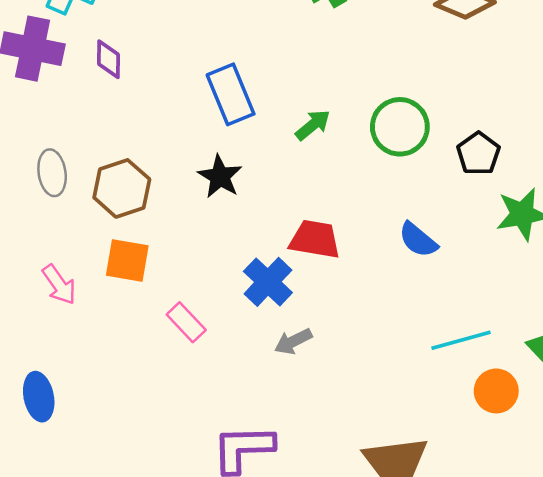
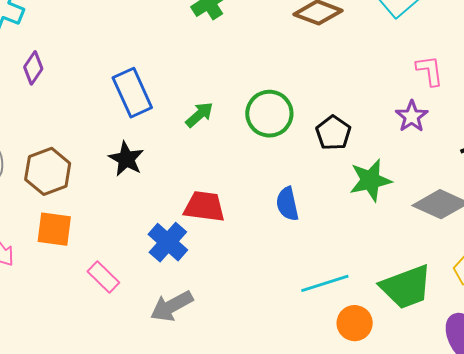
purple diamond: (108, 59) -> (33, 68), turned 36
blue semicircle: (418, 240) -> (287, 204), turned 40
gray arrow: (293, 341) -> (172, 306), moved, size x1.4

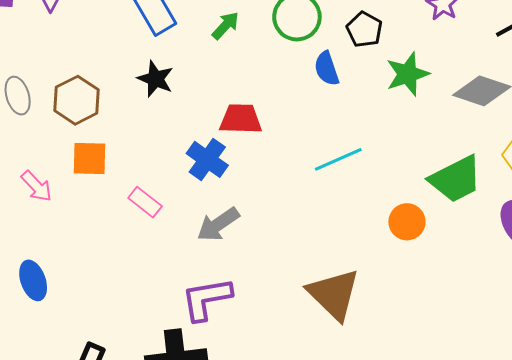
blue semicircle: (287, 204) -> (327, 69), moved
cyan line: (325, 283) -> (338, 159), moved

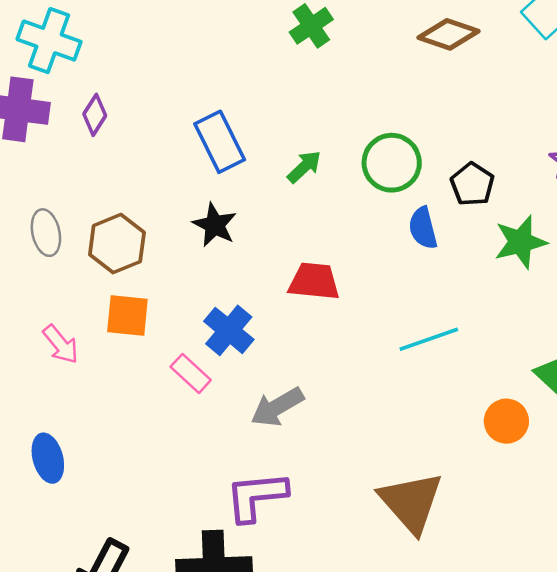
blue cross: (207, 159) -> (229, 330), moved

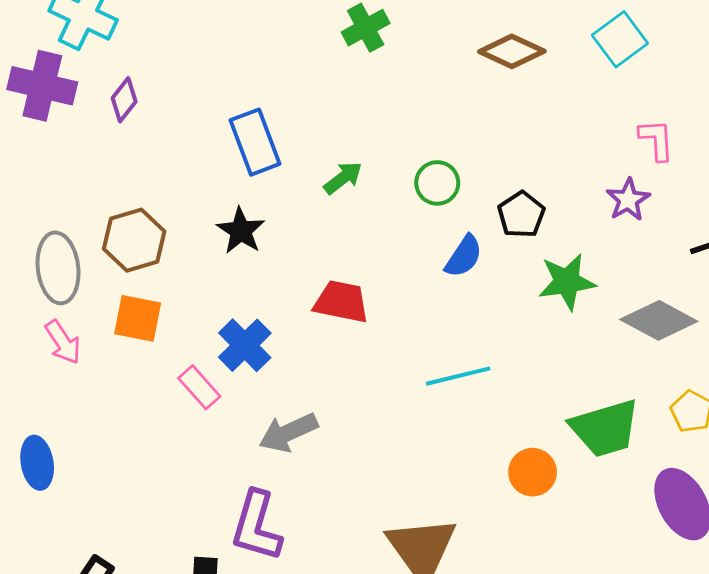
green circle: (392, 163) -> (437, 183), size x0.7
blue semicircle: (423, 228) -> (464, 256), turned -138
gray ellipse: (46, 233) -> (58, 268), moved, size x1.4
purple L-shape: (256, 496) -> (256, 526), turned -74

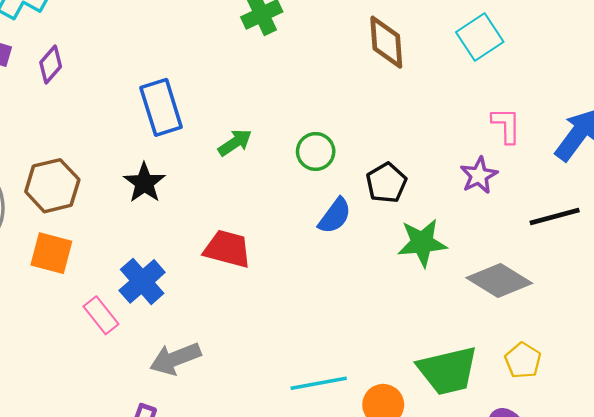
brown diamond: (512, 51) -> (386, 42), turned 58
cyan line: (458, 376) -> (319, 383), moved

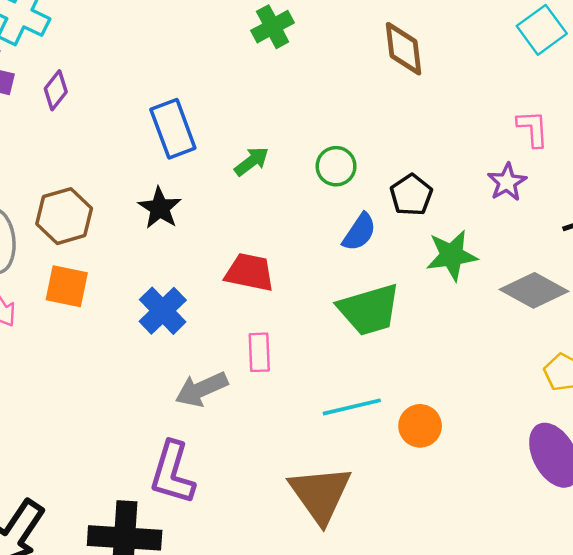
cyan square: (480, 37) -> (542, 30), moved
pink rectangle: (101, 315) -> (259, 352), moved, turned 39
green trapezoid: (448, 371) -> (369, 310), moved

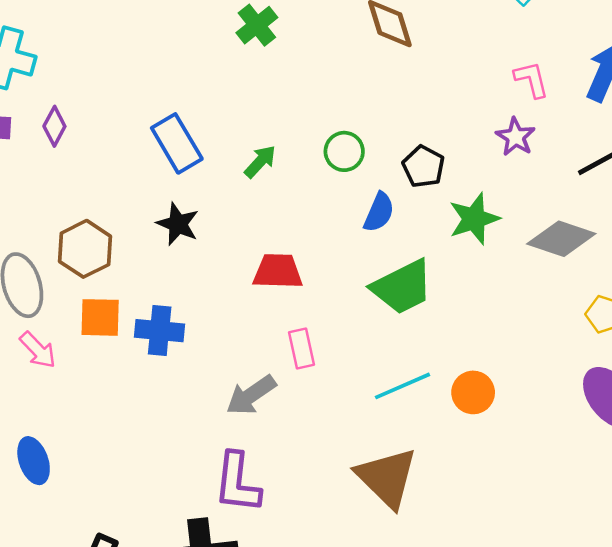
blue cross: (163, 311) -> (160, 331), moved, turned -30

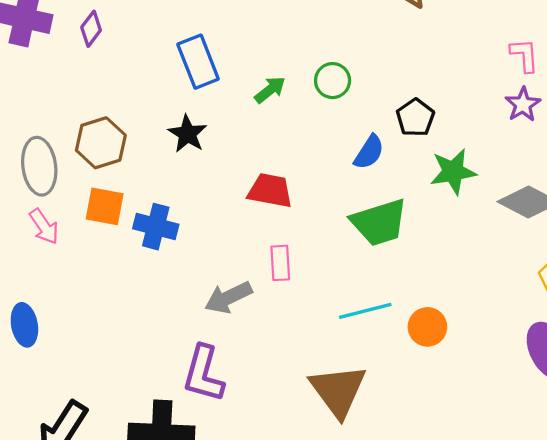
purple star: (516, 137) -> (523, 104), moved
green circle: (344, 151) -> (333, 81), moved

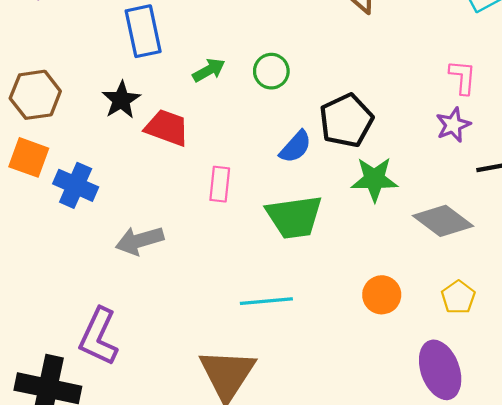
black pentagon: (415, 118) -> (346, 120), size x1.4
red trapezoid: (270, 191) -> (167, 128), moved
pink rectangle: (280, 263) -> (220, 184), moved
gray arrow: (228, 297) -> (140, 240), moved
orange circle: (427, 327) -> (382, 295), moved

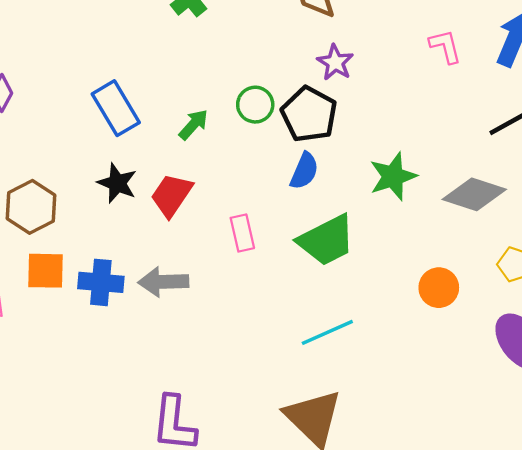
black pentagon: (346, 120) -> (309, 114), moved
purple star: (453, 125) -> (335, 62), moved
red trapezoid: (167, 128) -> (171, 195), turned -57
gray arrow: (140, 240) -> (163, 282), moved, turned 33

